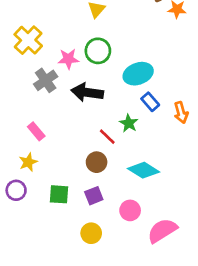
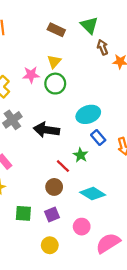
green circle: (98, 51) -> (55, 84), moved
pink star: (68, 59) -> (31, 75), moved

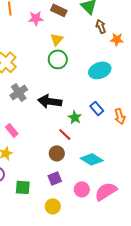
pink star: (31, 75) -> (36, 18), moved
cyan ellipse: (88, 114) -> (100, 70), moved
green star: (81, 155) -> (75, 117), moved
green square: (23, 213) -> (23, 187), moved
pink semicircle: (108, 243) -> (106, 191), moved

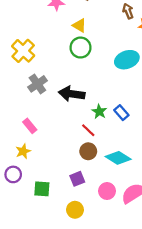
yellow triangle: (57, 39) -> (79, 25), turned -40
blue rectangle: (97, 108) -> (121, 113), moved
brown circle: (57, 153) -> (88, 151), moved

